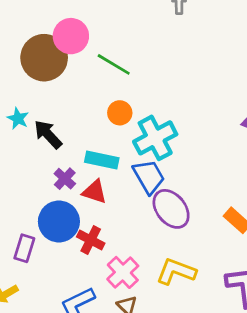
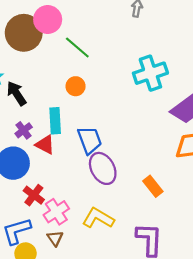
cyan cross: (155, 138) -> (150, 73), moved
cyan rectangle: (102, 160) -> (55, 121), turned 65
red cross: (91, 240) -> (34, 195), moved

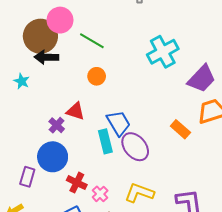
black arrow: (16, 93) -> (46, 57), moved, turned -45
cyan rectangle: (55, 121) -> (105, 141), moved
red triangle: (45, 145) -> (75, 111), moved
orange rectangle: (153, 186) -> (180, 129), moved
pink cross: (56, 212) -> (100, 194), size x0.7

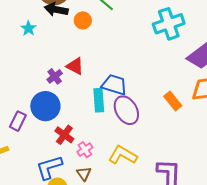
orange circle: (97, 76) -> (83, 20), moved
blue trapezoid: (118, 123) -> (114, 85), turned -52

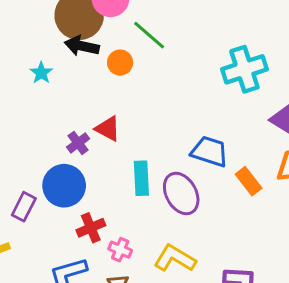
blue trapezoid: (114, 85) -> (210, 152), moved
red cross: (64, 135) -> (91, 228), turned 30
pink cross: (85, 150) -> (120, 250), turned -35

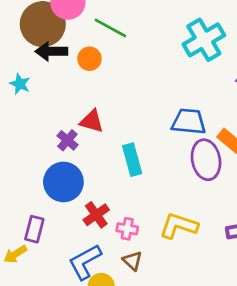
purple ellipse: (181, 193) -> (206, 160), moved, turned 30
purple rectangle: (24, 207) -> (34, 229), moved

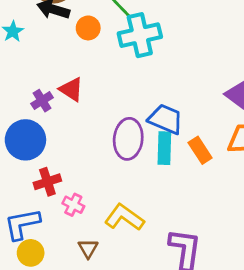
cyan cross: (204, 40) -> (140, 35), moved
cyan rectangle: (132, 160) -> (164, 148), moved
purple ellipse: (206, 160) -> (128, 139), moved
brown triangle: (133, 261) -> (88, 248), moved

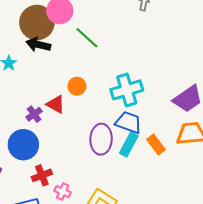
orange circle: (88, 28) -> (77, 86), moved
cyan cross: (140, 35) -> (127, 90), moved
cyan rectangle: (164, 148) -> (129, 144), turned 30

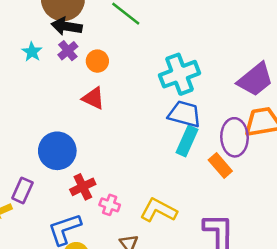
orange circle: (77, 86) -> (97, 61), moved
purple cross: (34, 114) -> (68, 51), moved
purple ellipse: (101, 139) -> (234, 137), moved
orange rectangle: (156, 144) -> (220, 165), moved

